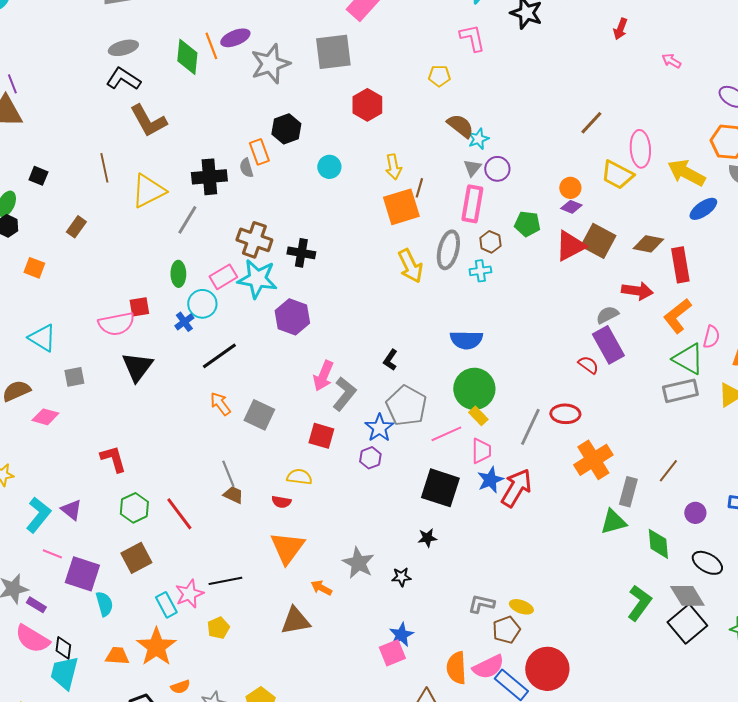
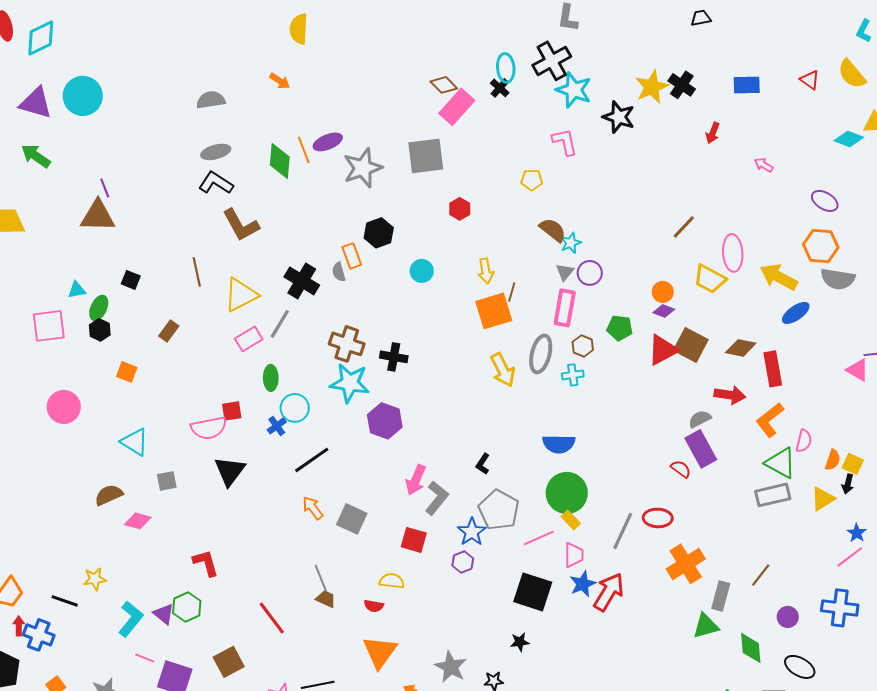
red hexagon: (367, 105) -> (460, 209), size x0.7
black cross: (209, 177) -> (302, 281), turned 36
pink rectangle: (223, 277) -> (249, 339), moved
green hexagon: (134, 508) -> (187, 607), moved

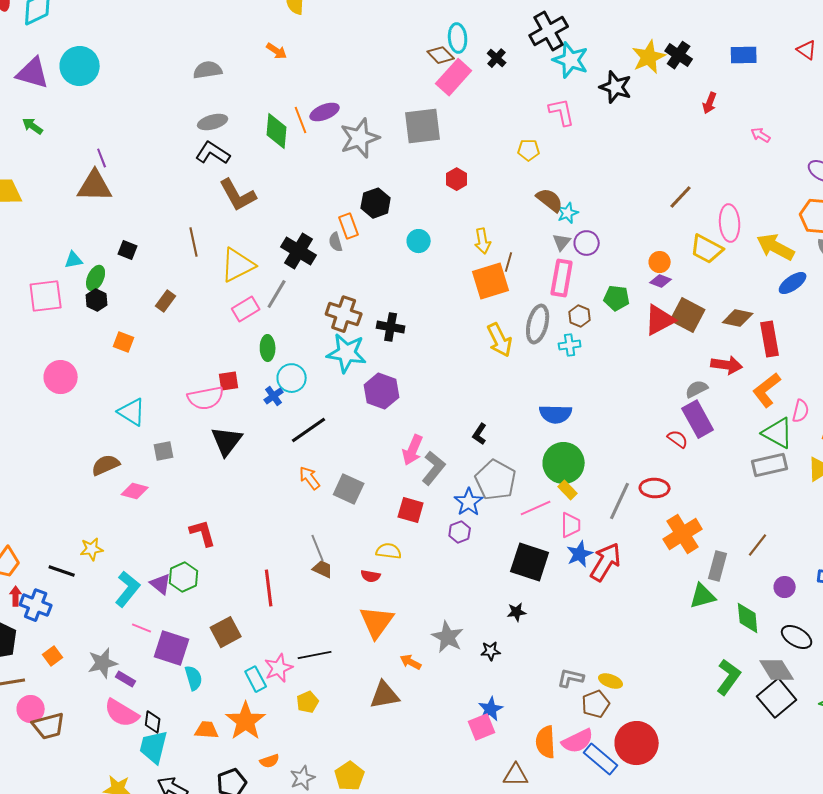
cyan ellipse: (506, 68) -> (458, 38), moved
green arrow: (36, 156) -> (33, 126), size x0.7
red line: (272, 618) -> (269, 588), turned 30

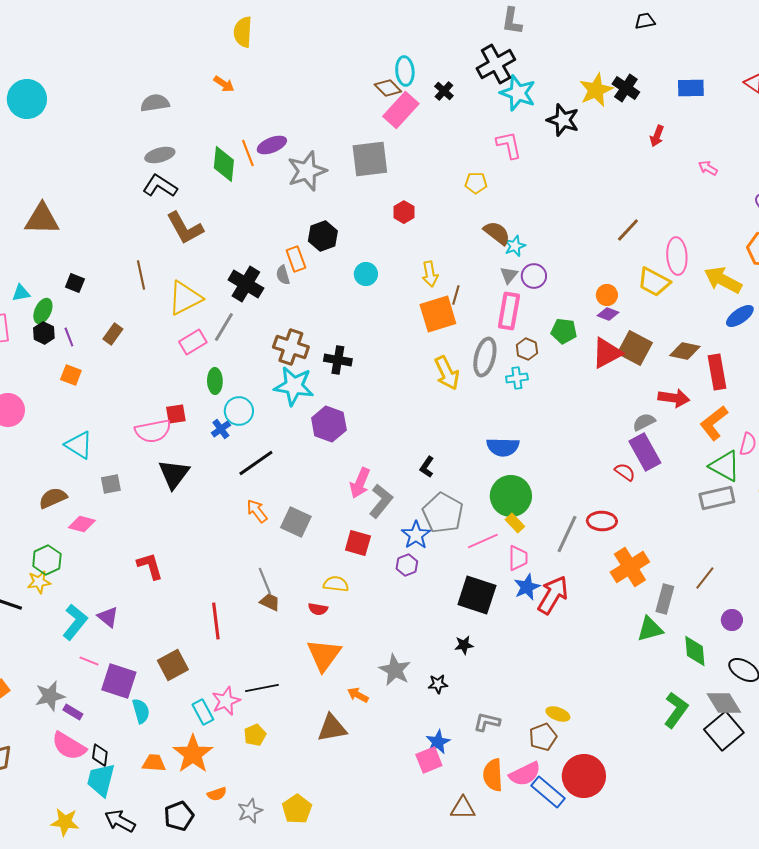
purple line: (102, 158) -> (69, 337), moved
green hexagon: (184, 577) -> (47, 560), moved
gray L-shape: (571, 678) -> (487, 722), moved

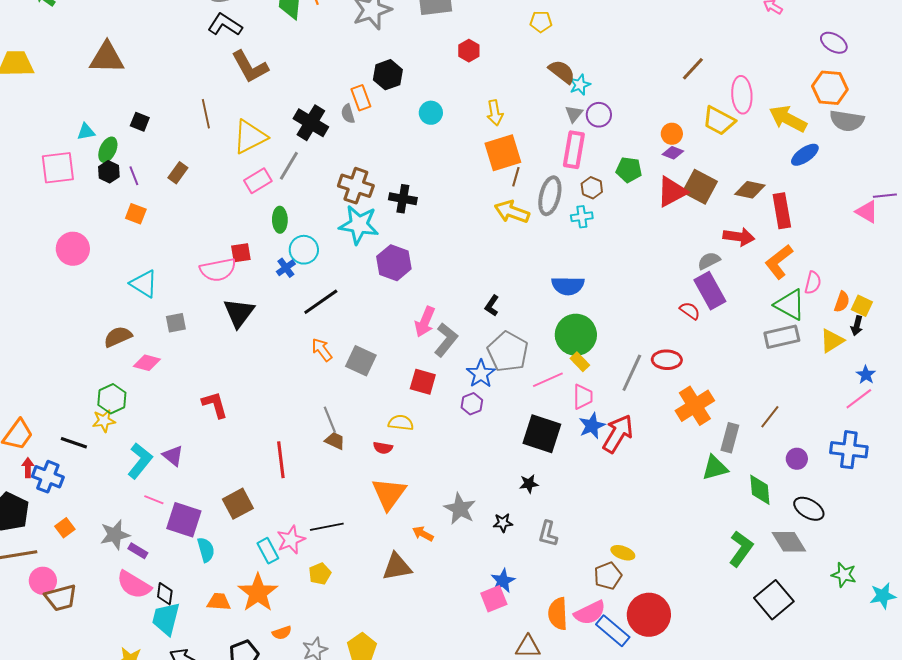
brown line: (456, 295) -> (516, 177), moved
yellow arrow: (447, 373) -> (512, 212), turned 136
gray L-shape: (487, 722) -> (548, 534), moved, turned -88
black square: (724, 731) -> (774, 600), moved

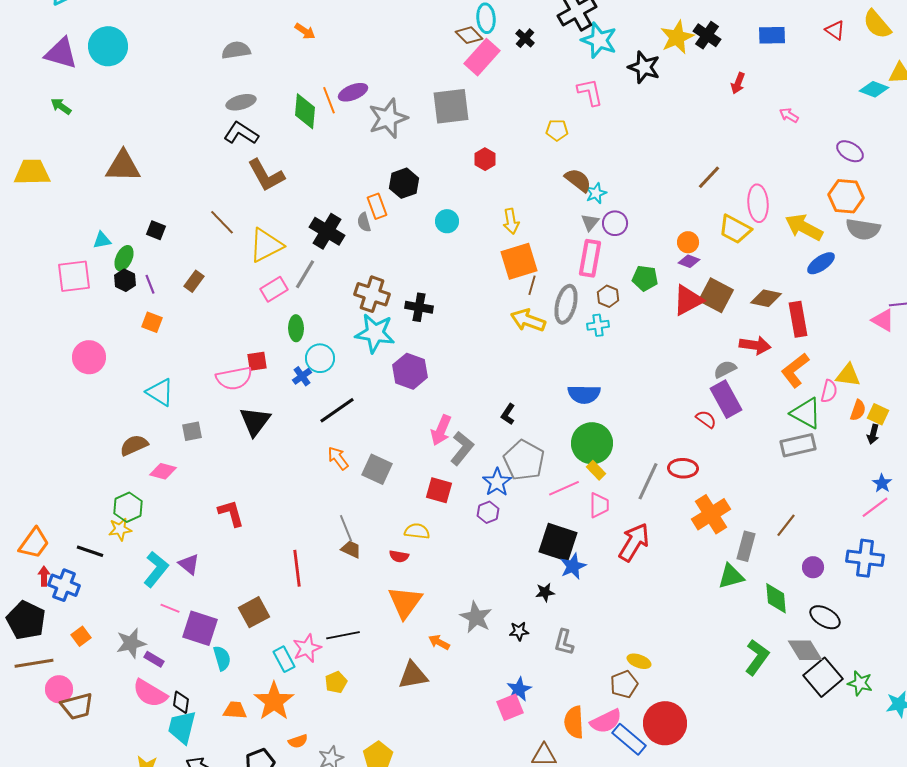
brown line: (206, 114) -> (222, 222), turned -32
yellow triangle: (832, 341) -> (848, 375), moved, turned 40
blue star: (592, 426) -> (573, 566), moved
black square: (774, 600) -> (823, 677), moved

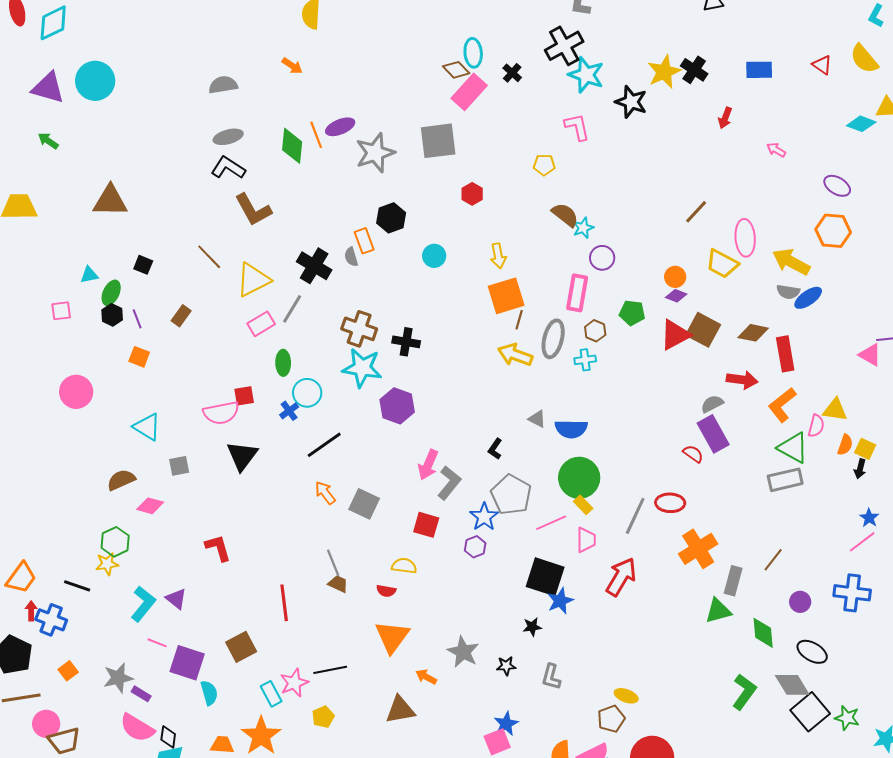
gray triangle: (590, 222) -> (537, 419), moved, turned -42
gray semicircle: (863, 229) -> (788, 292), moved, size x0.7
pink square: (74, 276) -> (61, 311), size x0.6

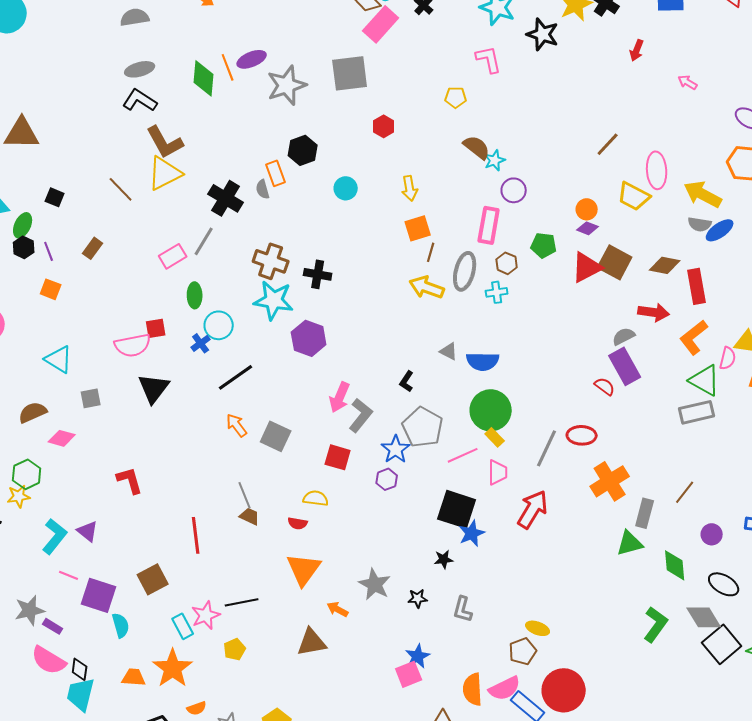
yellow triangle: (253, 280) -> (165, 173), moved
orange square: (506, 296) -> (418, 228), size x0.7

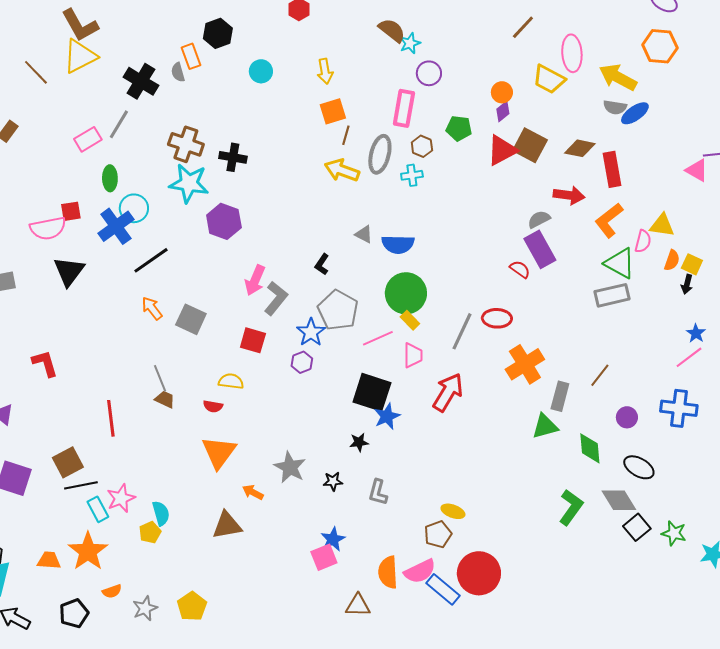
purple diamond: (588, 228) -> (503, 111), turned -60
blue cross: (201, 343) -> (116, 226), size x1.8
black line: (242, 602) -> (81, 485), moved
cyan semicircle: (121, 625) -> (161, 513), moved
black square: (722, 644) -> (637, 527), size x0.7

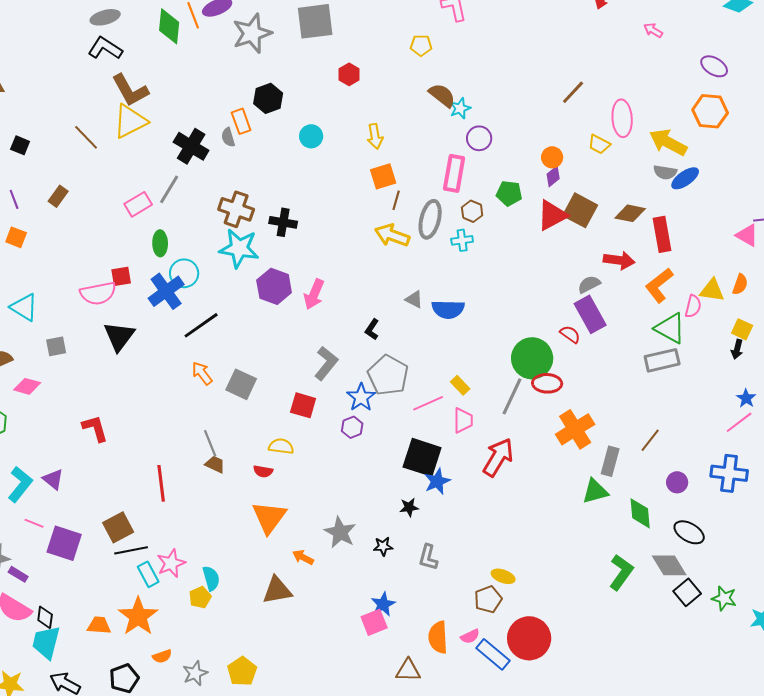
yellow trapezoid: (549, 79) -> (599, 144), size x0.7
orange semicircle: (672, 260) -> (740, 284), moved
pink arrow: (255, 280) -> (314, 294), moved
green circle: (406, 293) -> (532, 358), moved
pink semicircle: (420, 571) -> (470, 636), size x0.6

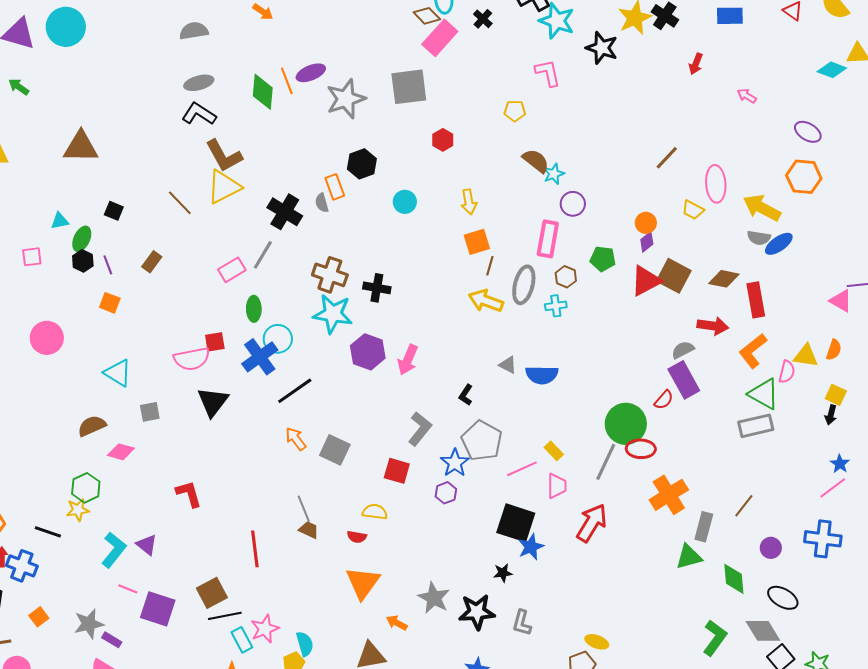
red semicircle: (570, 334) -> (664, 400), turned 95
black star: (383, 546) -> (477, 612), size x1.8

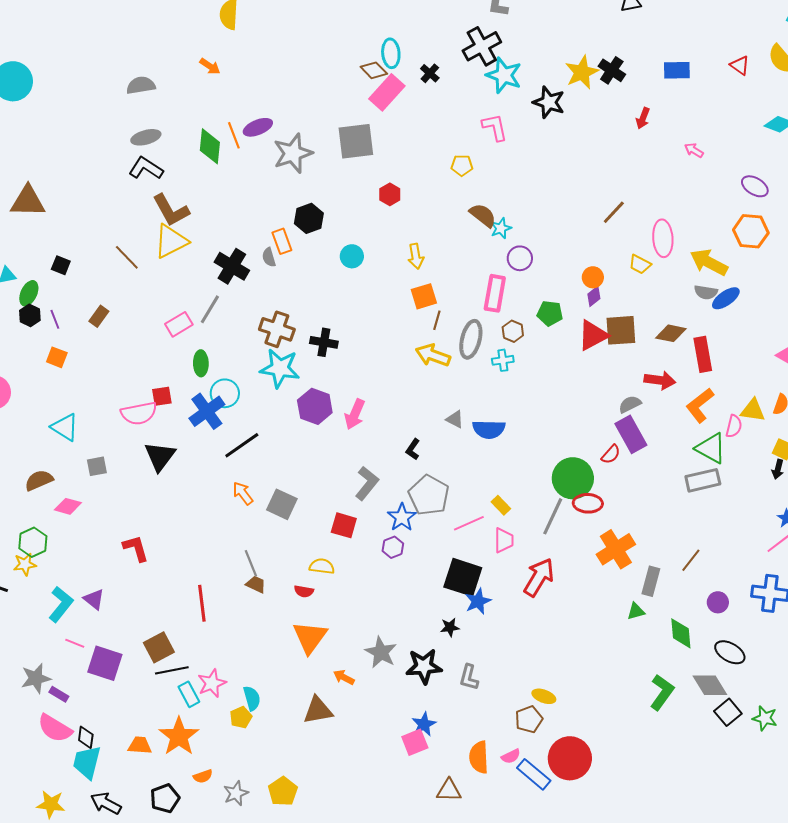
brown square: (674, 276) -> (621, 330), turned -32
green triangle: (689, 557) -> (636, 611), size x0.7

